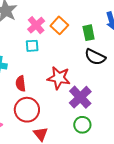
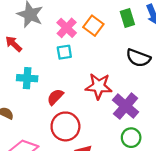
green rectangle: (89, 33) -> (127, 18), moved
red semicircle: (21, 84) -> (55, 97), turned 56

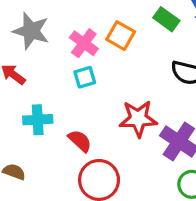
green rectangle: (127, 18) -> (166, 19), turned -30
red semicircle: (55, 97) -> (80, 141), turned 96

